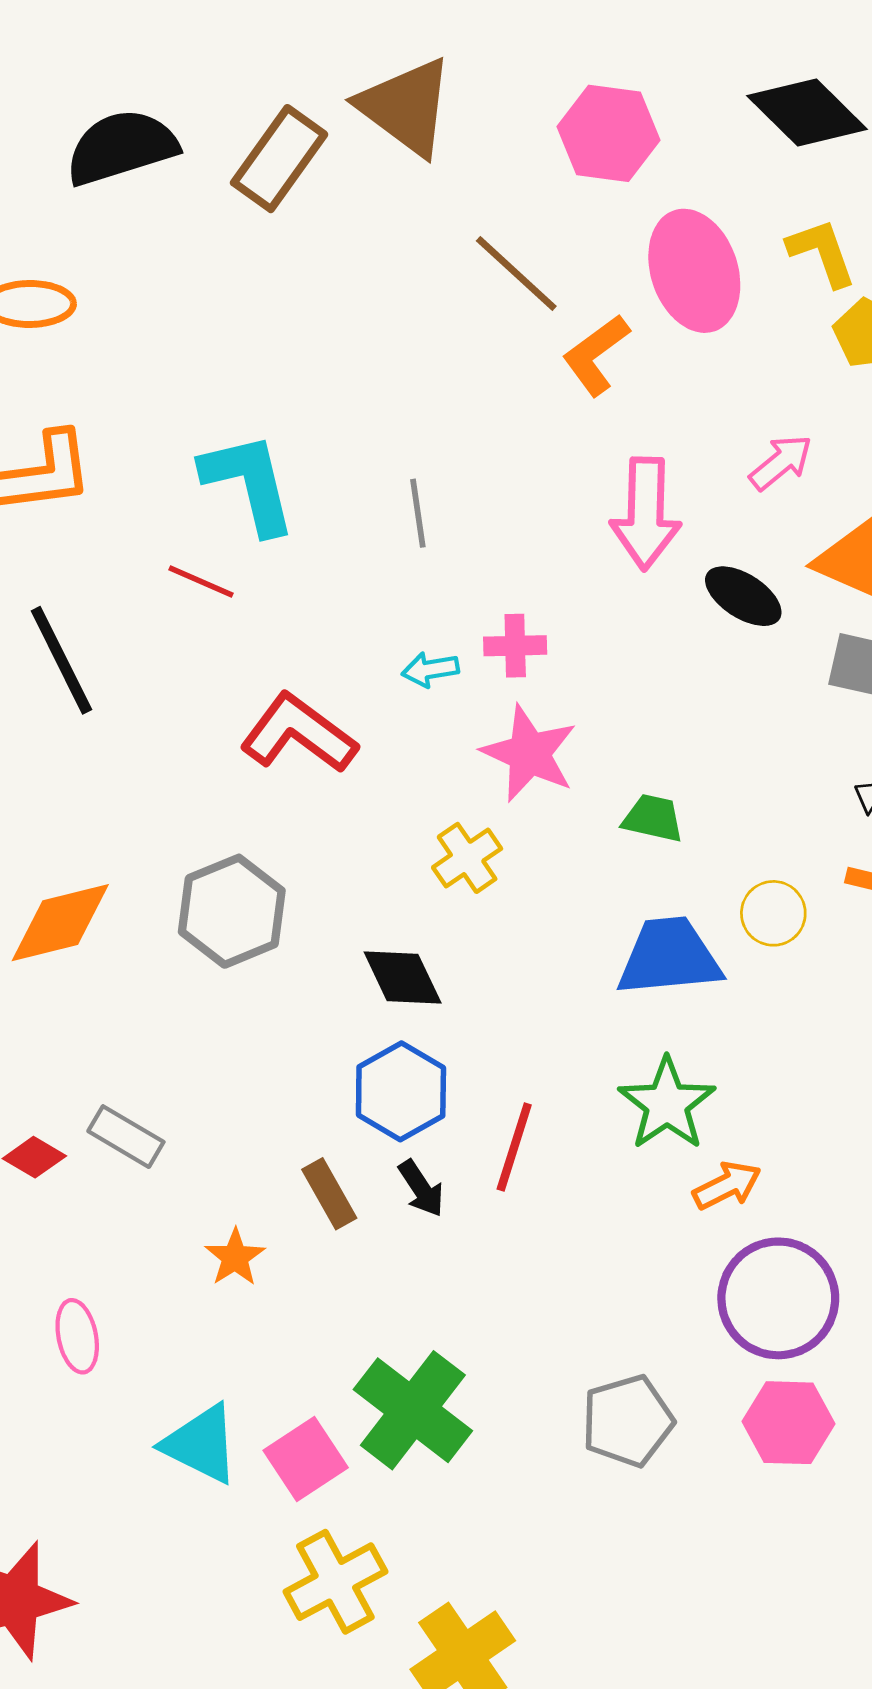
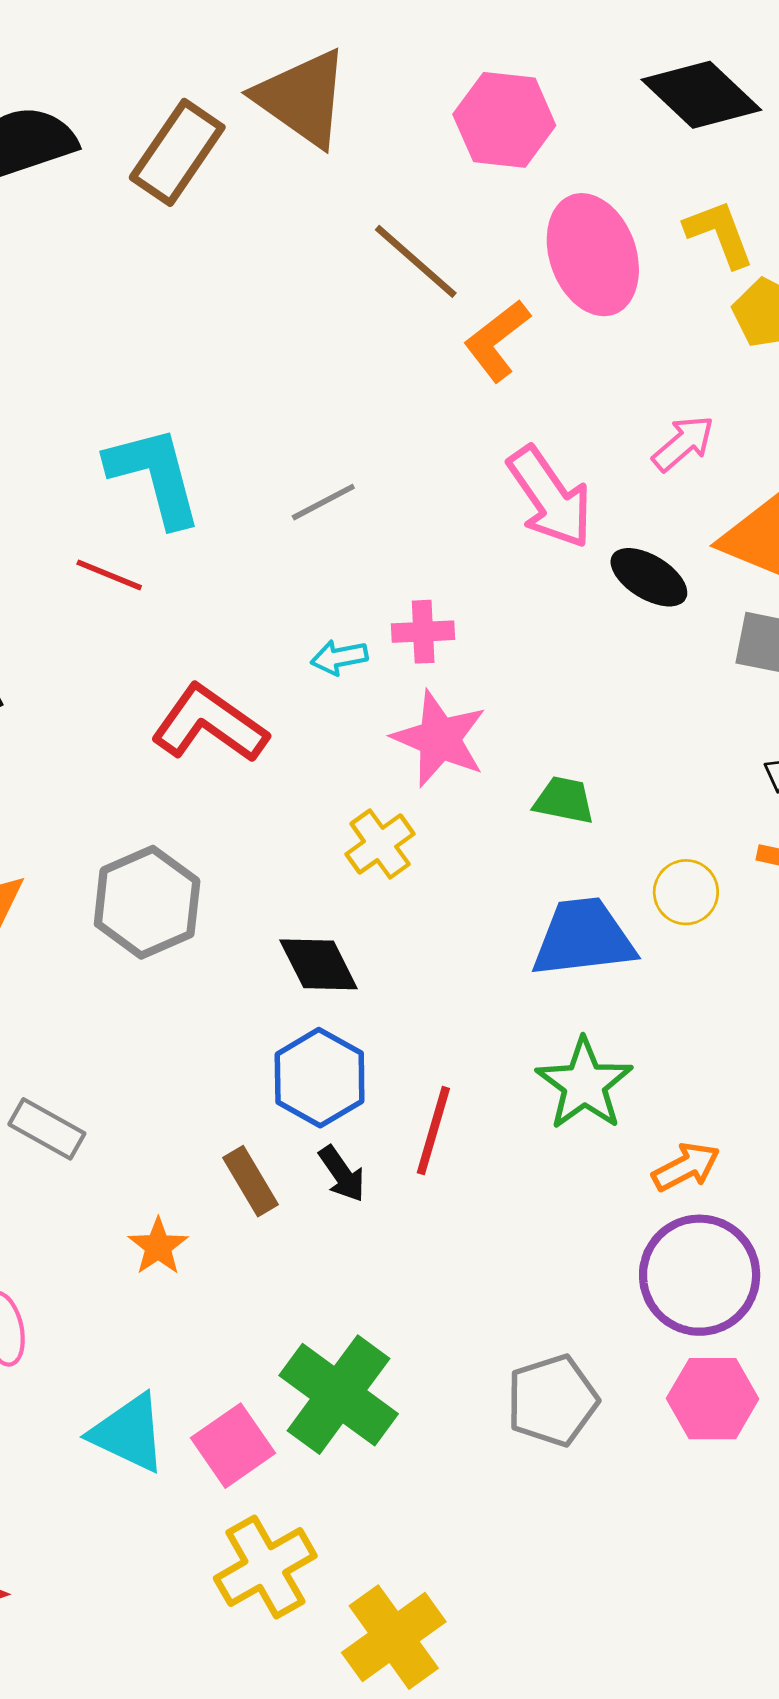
gray line: (418, 513) -> (323, 502), turned 72
pink arrow: (646, 514) -> (550, 497), turned -35
orange arrow: (727, 1185) -> (686, 1167), moved

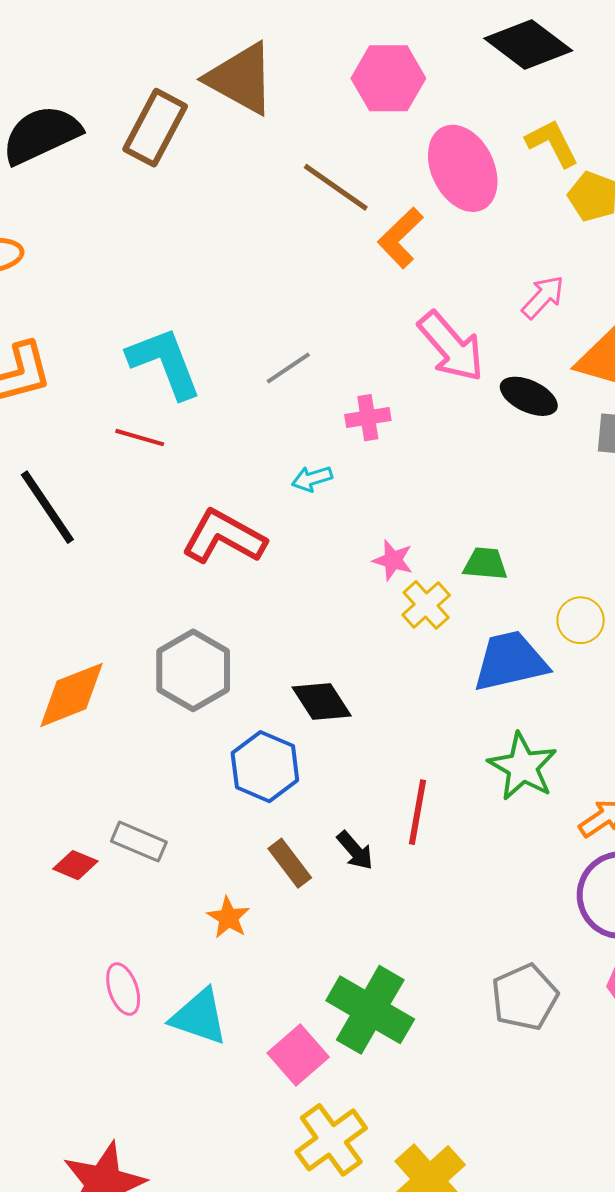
pink cross: (423, 632) -> (368, 418), moved
pink star: (439, 739) -> (393, 560), moved, size x0.6
yellow cross: (380, 844) -> (426, 605), moved
blue hexagon: (320, 1078) -> (265, 767), moved
cyan triangle: (129, 1433) -> (199, 1017), moved

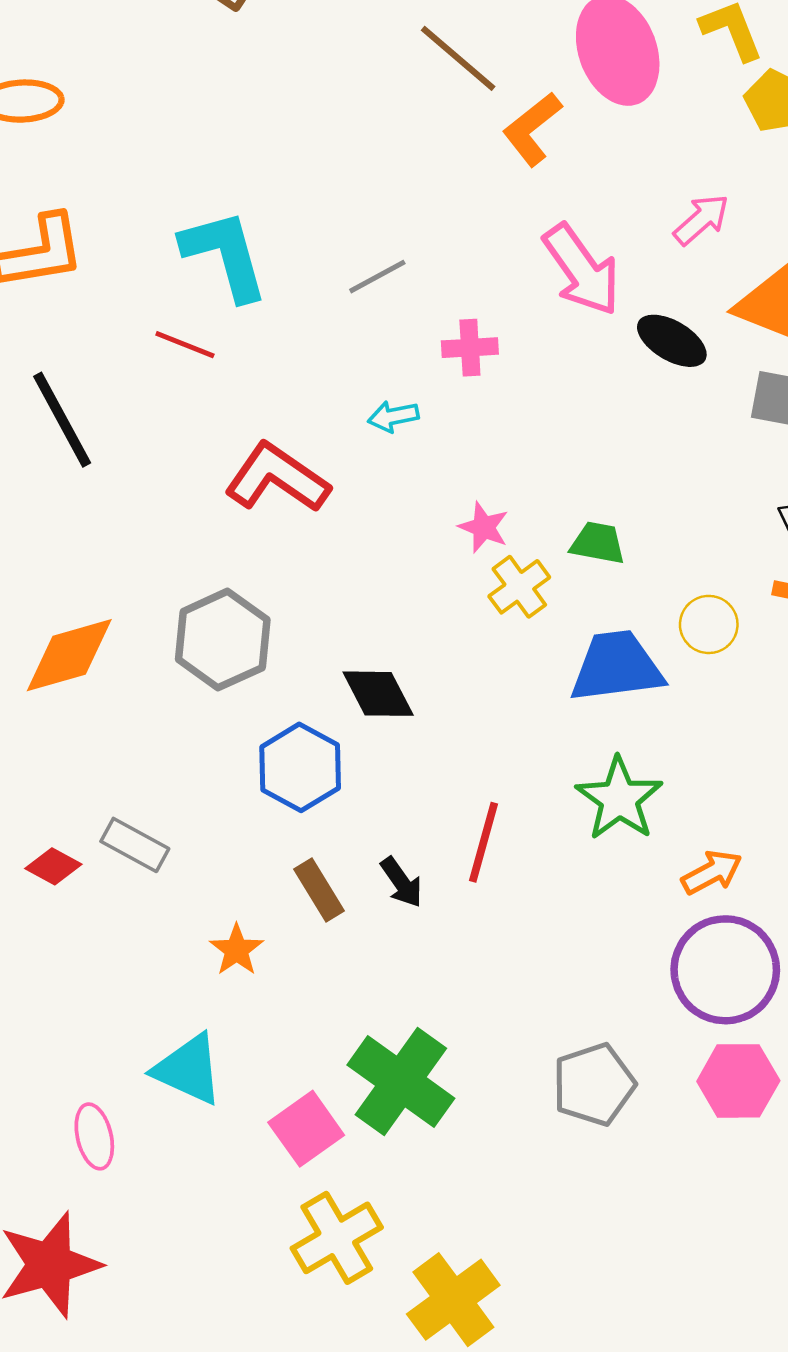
pink ellipse: (123, 989) -> (94, 1136), moved

